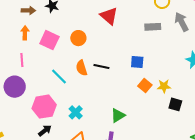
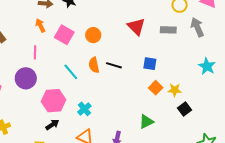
red triangle: (109, 16) -> (136, 26), moved
orange arrow: (25, 33) -> (40, 25), turned -32
black square: (175, 104) -> (184, 109), turned 32
green triangle: (118, 115) -> (146, 122), moved

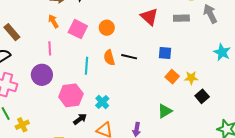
cyan line: (71, 72) -> (87, 66), turned 48
black arrow: (52, 125) -> (80, 119), moved

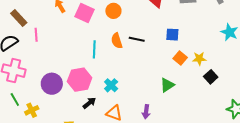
pink line: (50, 48) -> (36, 35), moved
purple circle: (42, 75) -> (52, 84), moved
green triangle: (165, 111) -> (167, 85), moved

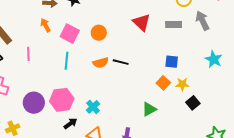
pink line: (36, 35) -> (28, 54), moved
blue square: (172, 35) -> (172, 62), moved
orange semicircle: (117, 41) -> (101, 63), turned -91
cyan line: (94, 49) -> (67, 61), moved

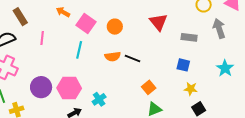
gray rectangle: (174, 24) -> (189, 37), moved
orange arrow: (46, 25) -> (63, 12), turned -40
orange square: (163, 83) -> (149, 87), moved

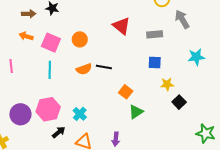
cyan star: (225, 68) -> (196, 57), turned -30

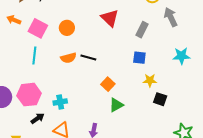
gray rectangle: (155, 34) -> (142, 30), turned -63
black square: (179, 102) -> (160, 99), turned -32
cyan cross: (80, 114) -> (60, 102), turned 32

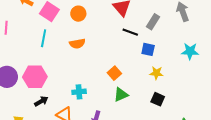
black line: (88, 57) -> (130, 32), moved
black square: (160, 99) -> (158, 99), moved
cyan cross: (60, 102) -> (79, 92), moved

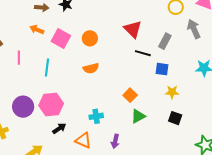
cyan line: (44, 38) -> (47, 68), moved

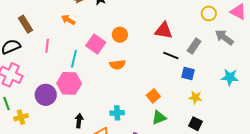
red triangle: (133, 29) -> (164, 31), turned -42
gray arrow: (194, 29) -> (224, 37), turned -36
pink square: (61, 38) -> (96, 44), moved
pink hexagon: (51, 104) -> (69, 83), moved
black arrow: (59, 128) -> (79, 121), turned -56

